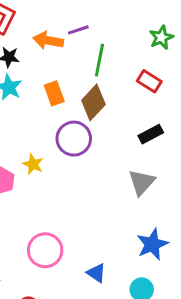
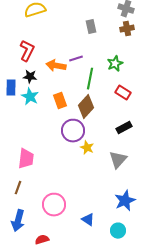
green star: (161, 37) -> (115, 64), moved
yellow star: (33, 164) -> (87, 148), moved

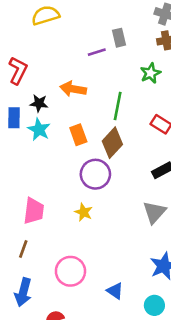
red L-shape: (27, 51) -> (18, 71), moved
purple line: (76, 59) -> (97, 52), moved
green star: (115, 64) -> (150, 73), moved
yellow star: (87, 148) -> (84, 212), moved

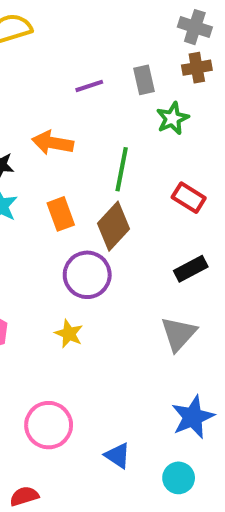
gray rectangle: (119, 38) -> (144, 80), moved

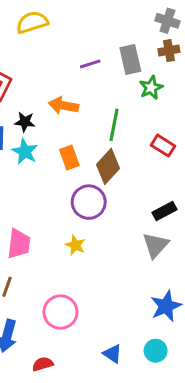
gray rectangle: (144, 80) -> (130, 59), size x1.4
black rectangle: (191, 269) -> (164, 211), moved
blue triangle: (118, 456) -> (112, 354), moved

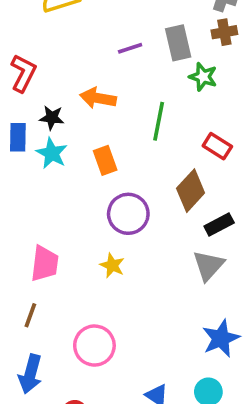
green star: (151, 88) -> (203, 77), turned -30
brown diamond: (108, 166) -> (191, 191), moved

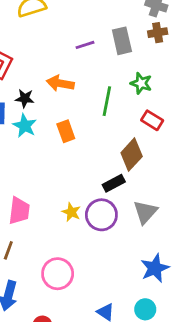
green star: (203, 77) -> (141, 83), moved
purple circle: (128, 214) -> (101, 215), moved
black rectangle: (219, 224) -> (114, 183), moved

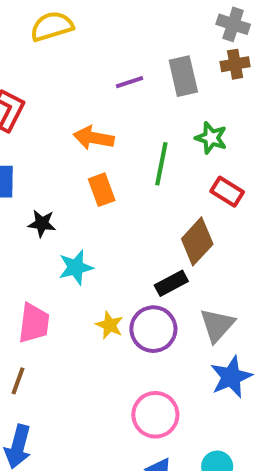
black star: (25, 98) -> (42, 224), moved
cyan star: (25, 126) -> (76, 267), moved, turned 30
orange rectangle: (66, 131) -> (102, 190), moved
blue star: (155, 268) -> (231, 377), moved
pink circle: (58, 274) -> (155, 415), moved

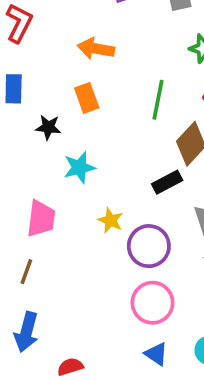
green line: (161, 164) -> (158, 100), moved
orange rectangle: (102, 190) -> (87, 98), moved
purple circle: (153, 329) -> (149, 246), moved

